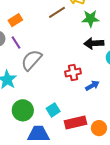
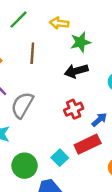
brown line: (57, 12) -> (32, 53), moved, turned -42
black arrow: (94, 43) -> (76, 71), moved
red rectangle: (76, 122) -> (88, 144), moved

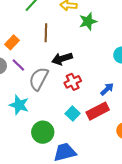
black arrow: (76, 71) -> (62, 59), moved
red cross: (74, 109) -> (73, 82), moved
cyan square: (60, 158) -> (73, 113), moved

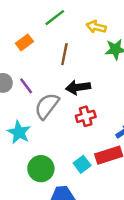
orange rectangle: (12, 42) -> (24, 42), moved
cyan square: (73, 113) -> (82, 164), moved

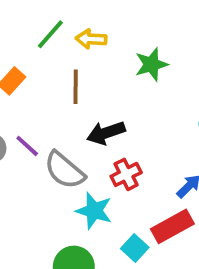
yellow arrow: (96, 27) -> (91, 39), moved
gray semicircle: (47, 106) -> (64, 170), turned -76
cyan star: (19, 132) -> (94, 211), moved

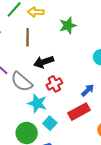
cyan square: (135, 248) -> (50, 123), moved

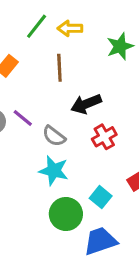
gray semicircle: (22, 82) -> (54, 136), size x0.7
cyan star: (37, 103) -> (54, 171), moved

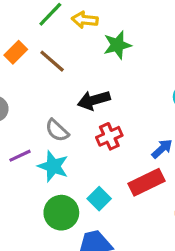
green star: (120, 46) -> (117, 45), moved
brown line: (59, 68) -> (52, 61), moved, turned -52
purple line: (23, 118) -> (20, 156), moved, turned -70

